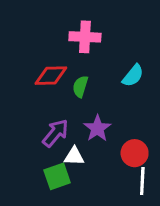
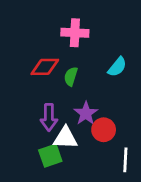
purple arrow: (56, 133) -> (49, 117), turned 140
red circle: (135, 153) -> (104, 130), moved
white triangle: (74, 156) -> (65, 138), size x1.4

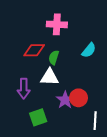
purple star: (86, 113) -> (65, 100), moved
purple arrow: (49, 117) -> (24, 89), moved
white triangle: (65, 138) -> (50, 77), moved

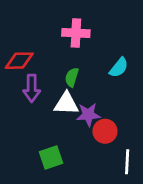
red diamond: (34, 50) -> (19, 61), moved
purple arrow: (24, 89) -> (32, 88), moved
purple star: (65, 100) -> (88, 115), moved, turned 30

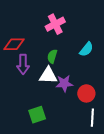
pink cross: (76, 33) -> (55, 24), turned -30
red circle: (105, 131) -> (86, 93), moved

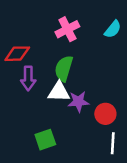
cyan semicircle: (86, 49) -> (113, 29), moved
green semicircle: (52, 56) -> (64, 68), size x1.5

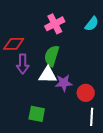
green square: (45, 140) -> (37, 114), turned 30

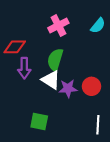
white triangle: (48, 75) -> (51, 80), turned 30
red circle: (86, 93) -> (91, 86), moved

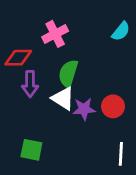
pink cross: (58, 25) -> (55, 34), moved
green square: (39, 122) -> (31, 150), moved

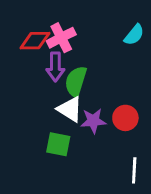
red diamond: (18, 58) -> (35, 41), moved
purple arrow: (30, 84) -> (55, 67), moved
green square: (31, 150) -> (58, 144), moved

